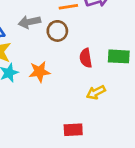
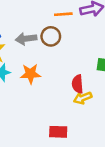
gray arrow: (29, 22) -> (26, 39), moved
red semicircle: (86, 58) -> (78, 84), moved

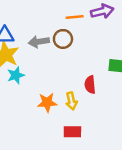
orange star: (31, 74) -> (47, 102), moved
yellow arrow: (83, 98) -> (71, 101), moved, turned -78

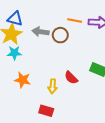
red semicircle: (90, 85) -> (71, 78), turned -56
orange star: (47, 102) -> (23, 80), moved

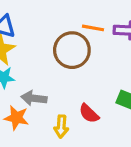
gray arrow: (41, 32) -> (34, 98), moved
brown circle: (60, 35) -> (72, 50), size x1.5

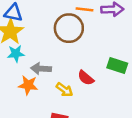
yellow arrow: (61, 127) -> (64, 90), turned -54

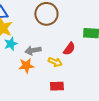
red semicircle: (86, 78) -> (69, 49), turned -80

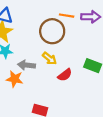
yellow arrow: (55, 62) -> (49, 58), moved

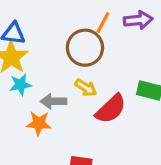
orange line: (67, 16) -> (103, 23), turned -64
red semicircle: (65, 75) -> (111, 109), size x1.5

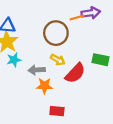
orange line: (103, 23) -> (77, 18), moved, turned 48
orange star: (39, 123) -> (45, 86), moved

